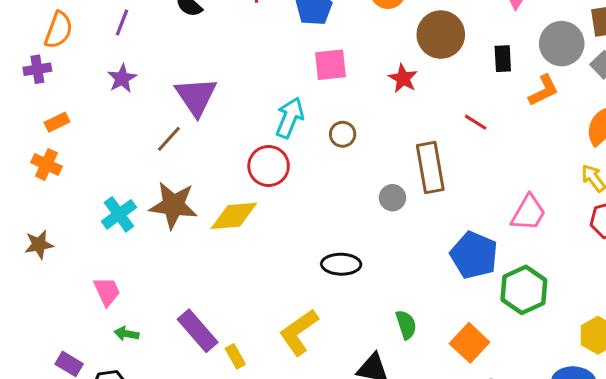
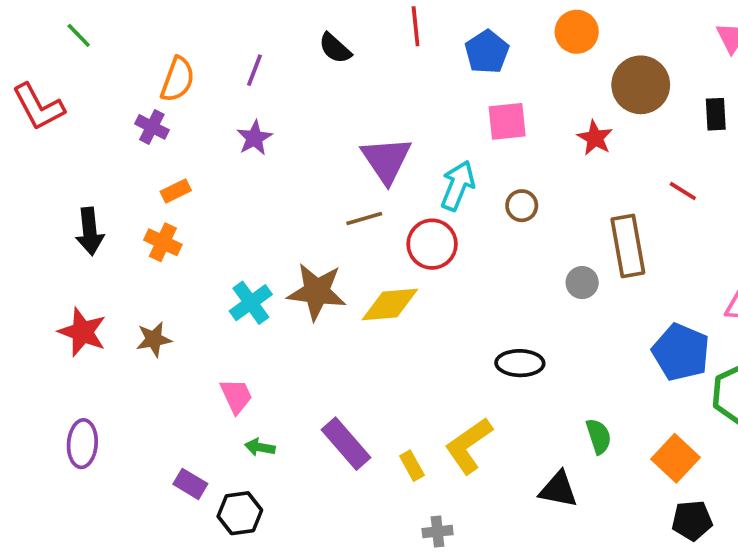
purple cross: (37, 69) -> (152, 127), turned 36
purple triangle: (196, 96) -> (386, 160), moved
brown line: (169, 139) -> (364, 218), moved, turned 32
yellow rectangle: (235, 356) -> (412, 466), moved

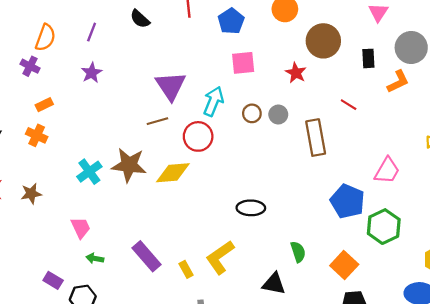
gray circle: (582, 283) -> (278, 114), moved

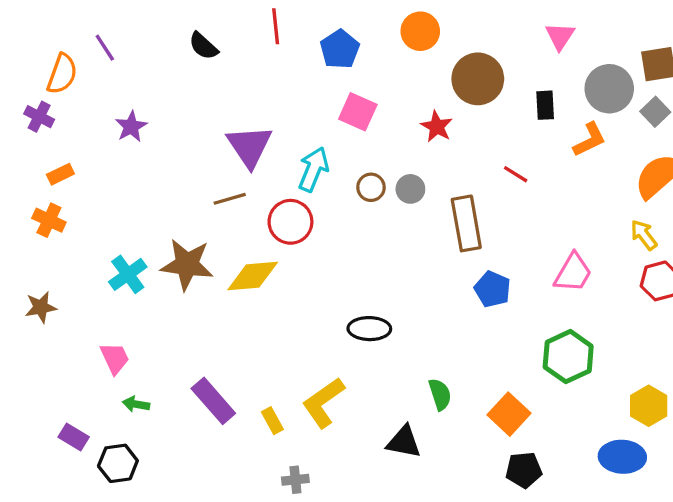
purple line: (92, 32) -> (105, 48), moved, turned -54
pink square: (243, 63) -> (358, 112), turned 30
blue pentagon: (347, 201) -> (493, 289), moved, size x0.7

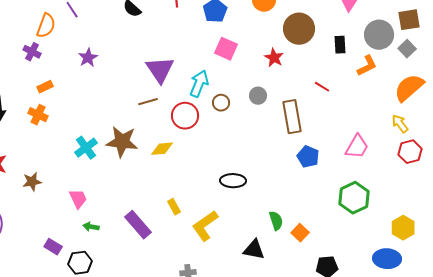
brown circle: (371, 187) -> (221, 103), moved
yellow diamond: (253, 276) -> (162, 149), size x0.7
brown star: (41, 307) -> (32, 182), moved
orange square: (509, 414) -> (300, 233), moved, size x0.7
yellow rectangle: (272, 421) -> (174, 207), moved

